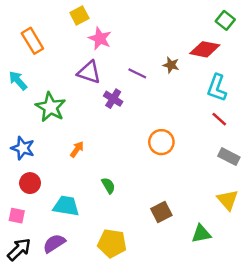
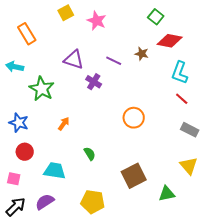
green square: (225, 20) -> (156, 17), moved
pink star: (100, 38) -> (97, 21), moved
cyan arrow: (18, 81) -> (15, 67), turned -36
brown square: (161, 212) -> (134, 176), size x1.4

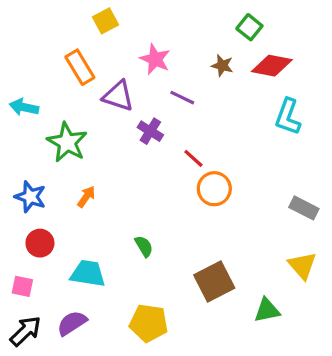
pink star: (97, 21) -> (155, 59), moved
orange rectangle: (27, 34) -> (80, 67), moved
brown star: (142, 54) -> (222, 66), moved
red line: (182, 99) -> (193, 158), moved
orange arrow: (64, 124) -> (86, 197), moved

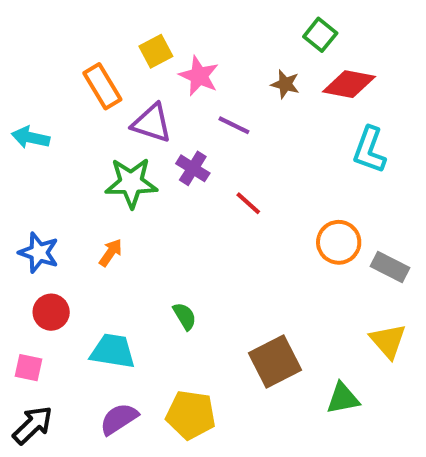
yellow square: (106, 21) -> (156, 51), moved
green star: (67, 142) -> (131, 183), moved, turned -30
orange circle: (214, 189) -> (339, 242), moved
purple semicircle: (72, 323) -> (119, 419), moved

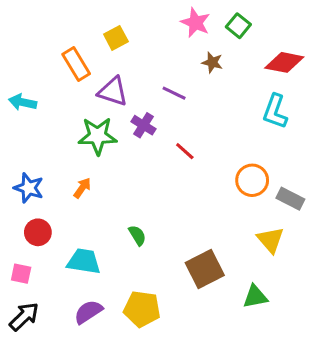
pink star: (199, 76) -> (196, 23), moved
red diamond: (349, 84) -> (284, 62), moved
yellow triangle: (388, 341) -> (270, 240), moved

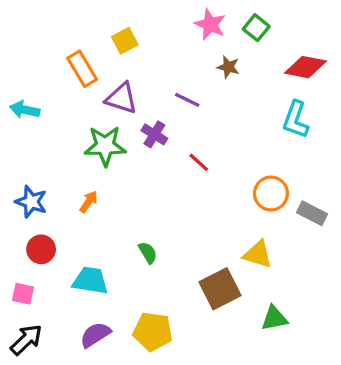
yellow triangle: (270, 240) -> (258, 254), moved, turned -32

